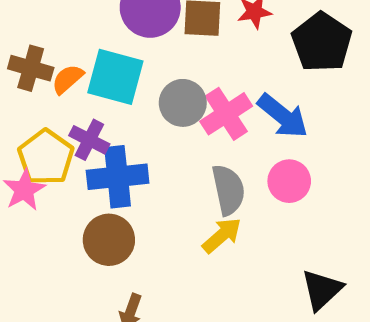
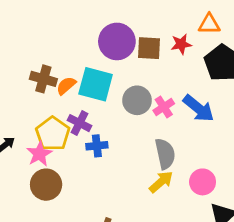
pink cross: (226, 114) -> (164, 107), size x0.7
blue cross: (118, 177) -> (97, 146), size x0.6
pink circle: (289, 181) -> (203, 182), moved
brown circle: (109, 240) -> (46, 185), moved

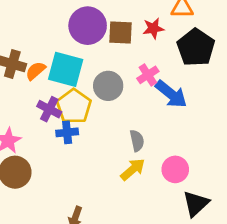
pink cross: (164, 107) -> (148, 75), moved
yellow pentagon: (53, 134) -> (74, 106), moved
gray semicircle: (165, 154) -> (137, 141), size x0.7

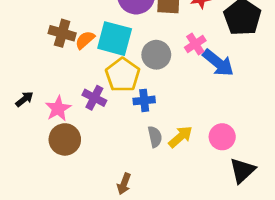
purple cross: (49, 109) -> (94, 98), moved
blue cross: (67, 132) -> (144, 100), moved
gray semicircle: (137, 141) -> (155, 137), moved

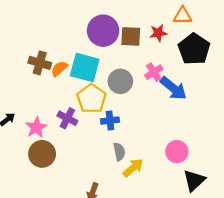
yellow arrow: (180, 137) -> (133, 168), moved

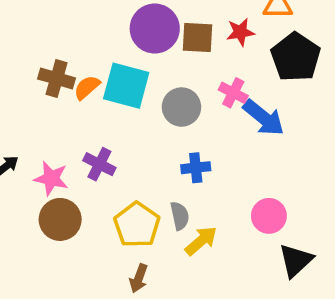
pink cross: (154, 72) -> (233, 93), turned -30
yellow pentagon: (92, 99) -> (137, 225), moved
blue cross: (110, 121) -> (196, 168), moved
pink star: (36, 127) -> (51, 178), turned -30

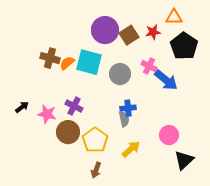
brown square: (198, 37) -> (129, 35), turned -36
gray semicircle: (180, 216) -> (124, 119), moved
brown circle: (60, 219) -> (68, 132), moved

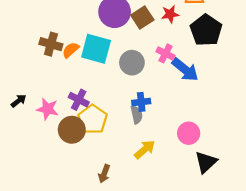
yellow pentagon: (95, 140) -> (93, 119), moved

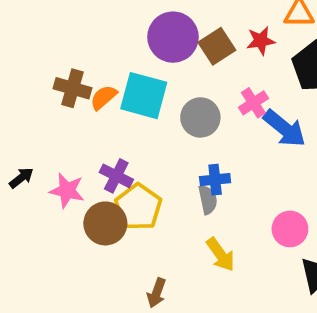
pink cross: (165, 53) -> (253, 103), turned 30
yellow arrow: (145, 149) -> (221, 255), turned 95

